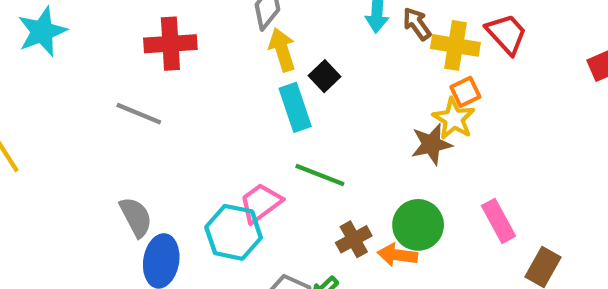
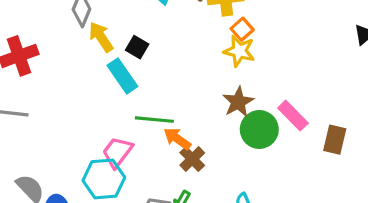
brown star: (431, 144) -> (238, 102), moved
green circle: (418, 225) -> (259, 129), moved
orange arrow: (397, 255) -> (177, 139), moved, turned 44

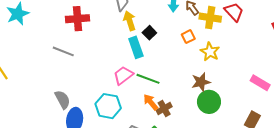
orange square: (242, 29) -> (188, 37), moved
pink rectangle: (293, 116) -> (260, 83), moved, turned -30
orange arrow: (177, 139) -> (151, 102), moved
pink trapezoid: (117, 152) -> (123, 75), moved

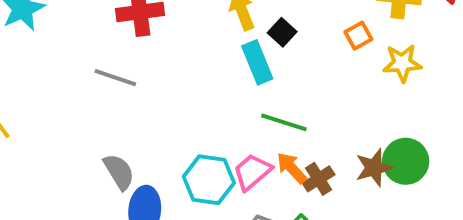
yellow star: (210, 52) -> (402, 63), turned -30
pink trapezoid: (123, 75) -> (252, 172), moved
brown star: (201, 82) -> (374, 168), moved

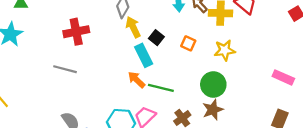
orange square: (358, 36) -> (188, 43), moved, turned -32
green circle: (406, 161) -> (213, 84), moved
orange arrow: (292, 168) -> (136, 80), moved

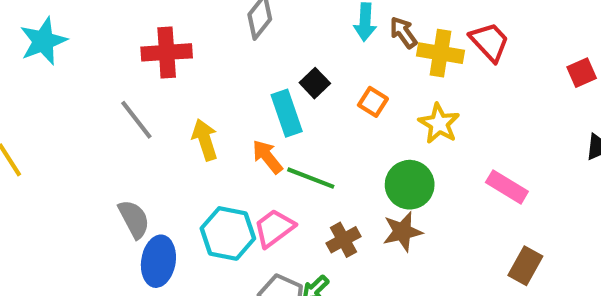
yellow arrow: (133, 27) -> (205, 140), moved
yellow star: (225, 50) -> (439, 124), turned 30
gray line: (65, 69) -> (136, 120), turned 30
pink rectangle: (283, 77) -> (507, 187), moved

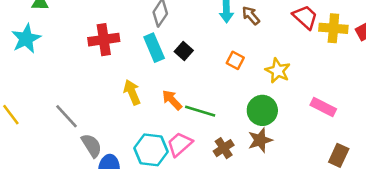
yellow cross: (441, 53) -> (333, 28), moved
black square: (315, 83) -> (184, 51), moved
cyan rectangle: (287, 113) -> (154, 48), moved
gray line: (136, 120) -> (67, 116), moved

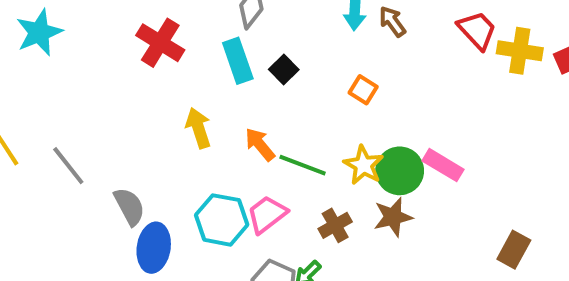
red cross: (104, 40) -> (160, 43), turned 36
yellow star: (278, 71) -> (364, 165), moved
pink rectangle: (323, 107) -> (443, 165), moved
gray line: (67, 116) -> (68, 166), moved

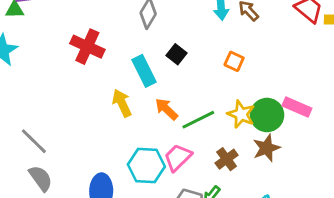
cyan rectangle: (238, 61) -> (144, 71), moved
green line: (303, 165) -> (198, 120), turned -40
gray semicircle: (129, 206) -> (41, 178), moved

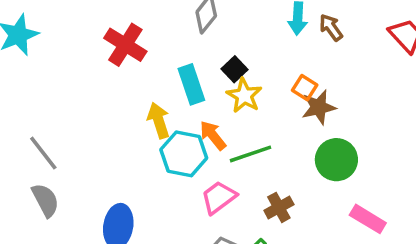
pink rectangle: (297, 107) -> (368, 219), moved
yellow star: (241, 114) -> (244, 96), moved
brown star: (266, 148) -> (319, 107), moved
cyan hexagon: (146, 165) -> (184, 154), moved

